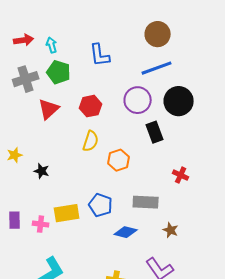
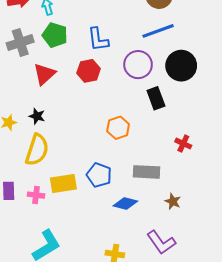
blue L-shape: (100, 55) -> (98, 39), moved
yellow semicircle: (91, 141) -> (37, 150), moved, size x1.4
black star: (42, 171) -> (37, 116), moved

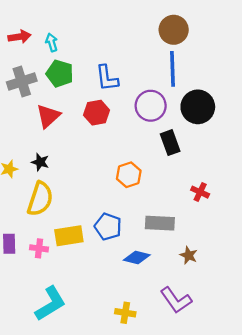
blue line: (158, 31) -> (172, 69), turned -72

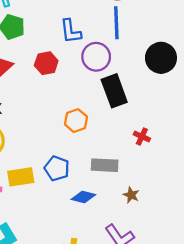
blue L-shape: (107, 78) -> (71, 31), moved
black circle: (198, 107) -> (161, 58), moved
black rectangle: (170, 143) -> (114, 91), size x1.4

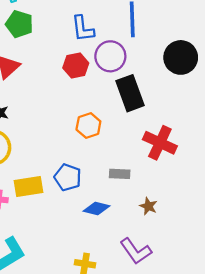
red hexagon: (46, 63) -> (76, 66), moved
red cross: (142, 137) -> (160, 143), size x1.8
gray rectangle: (105, 165) -> (120, 174), size x0.7

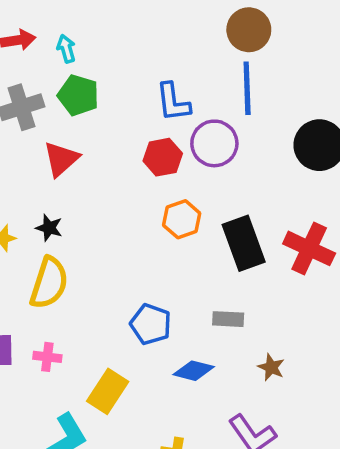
black rectangle: (130, 93) -> (244, 243), moved
orange hexagon: (88, 125) -> (182, 219), moved
red cross: (160, 143) -> (309, 248), moved
yellow rectangle: (29, 187) -> (108, 391), moved, turned -48

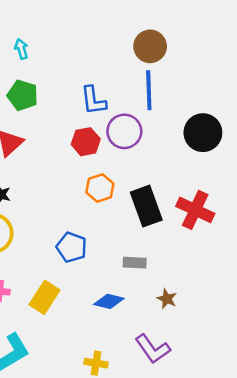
cyan arrow: (66, 49) -> (21, 49), moved
blue pentagon: (151, 324) -> (72, 247), moved
yellow rectangle: (108, 391) -> (45, 297), moved

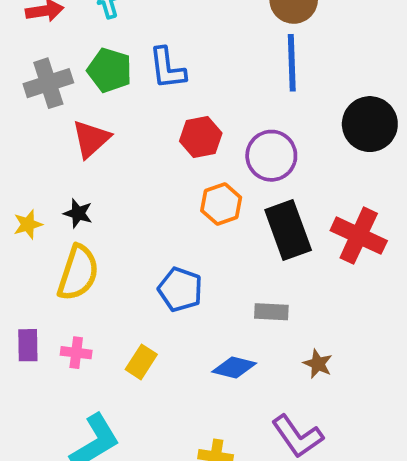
blue L-shape: (93, 100) -> (167, 68), moved
purple circle: (124, 131) -> (271, 156), moved
yellow rectangle: (45, 297) -> (141, 362), size x0.7

